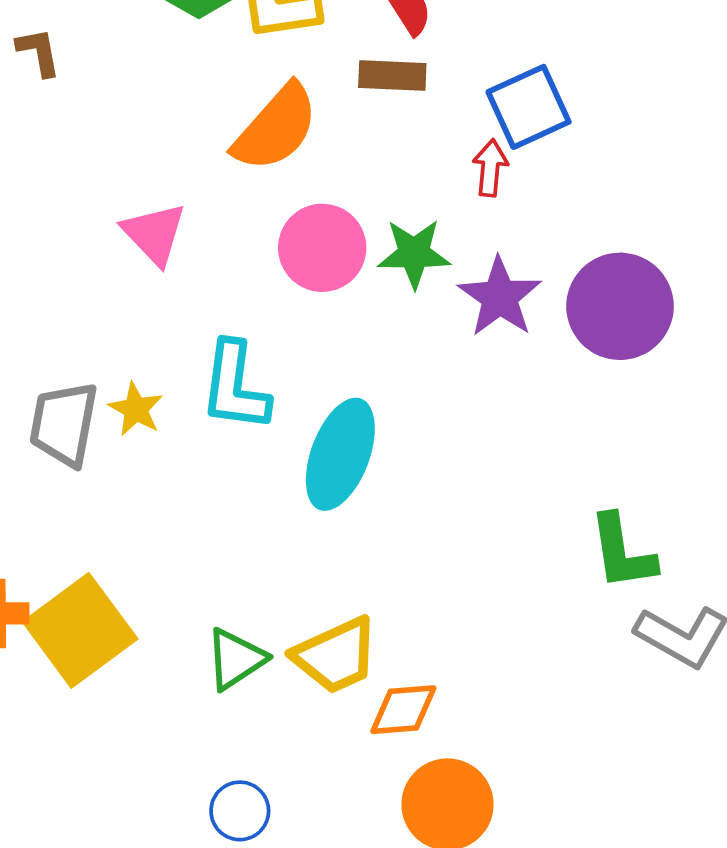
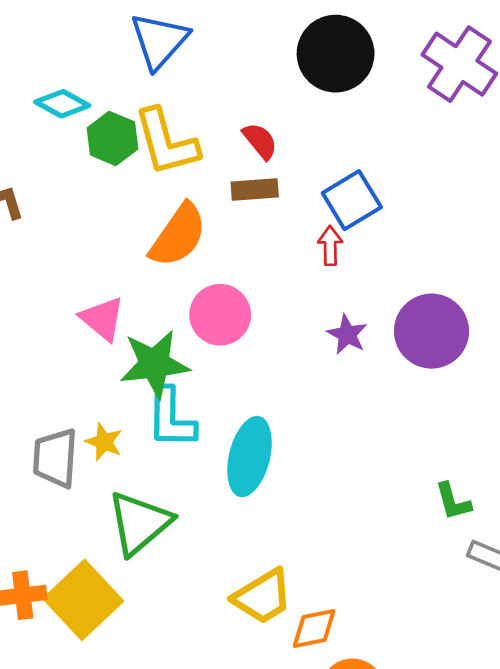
green star: (414, 253) -> (155, 364), moved, size x1.4
purple star: (500, 297) -> (347, 334), size x0.7
green L-shape: (622, 552) -> (453, 501), size x0.7
green triangle: (236, 659) -> (139, 523), moved, size x1.5

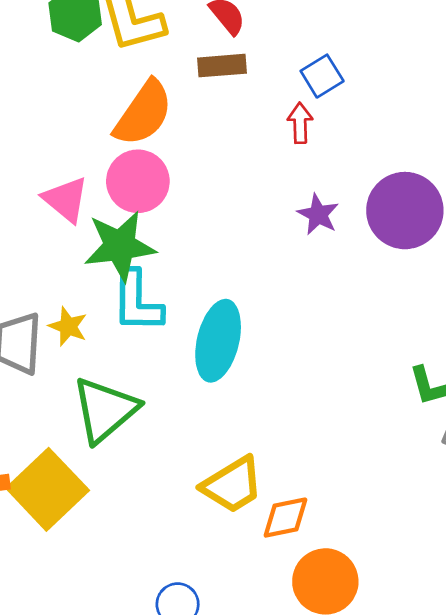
blue square: (352, 200) -> (322, 76), size x0.7
pink circle: (220, 315) -> (138, 181), moved

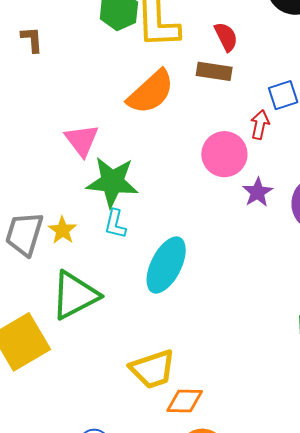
pink circle: (138, 181) -> (224, 154), moved
cyan L-shape: (137, 301) -> (115, 224), size x0.6

